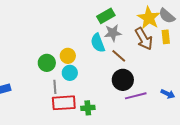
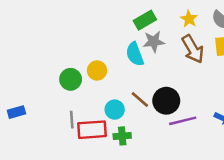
yellow star: (149, 18) -> (189, 19), moved, size x0.6
brown line: (119, 56) -> (140, 99), moved
cyan circle: (70, 73) -> (115, 110), moved
gray line: (55, 87) -> (72, 120), moved

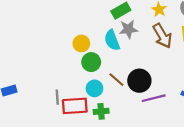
yellow circle: (97, 71) -> (81, 43), moved
green circle: (71, 79) -> (91, 62), moved

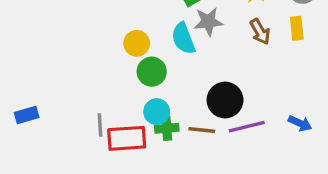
brown arrow: (162, 36) -> (260, 32), size x0.7
brown line: (116, 80) -> (202, 130), moved, turned -35
green cross: (101, 111) -> (167, 128), moved

